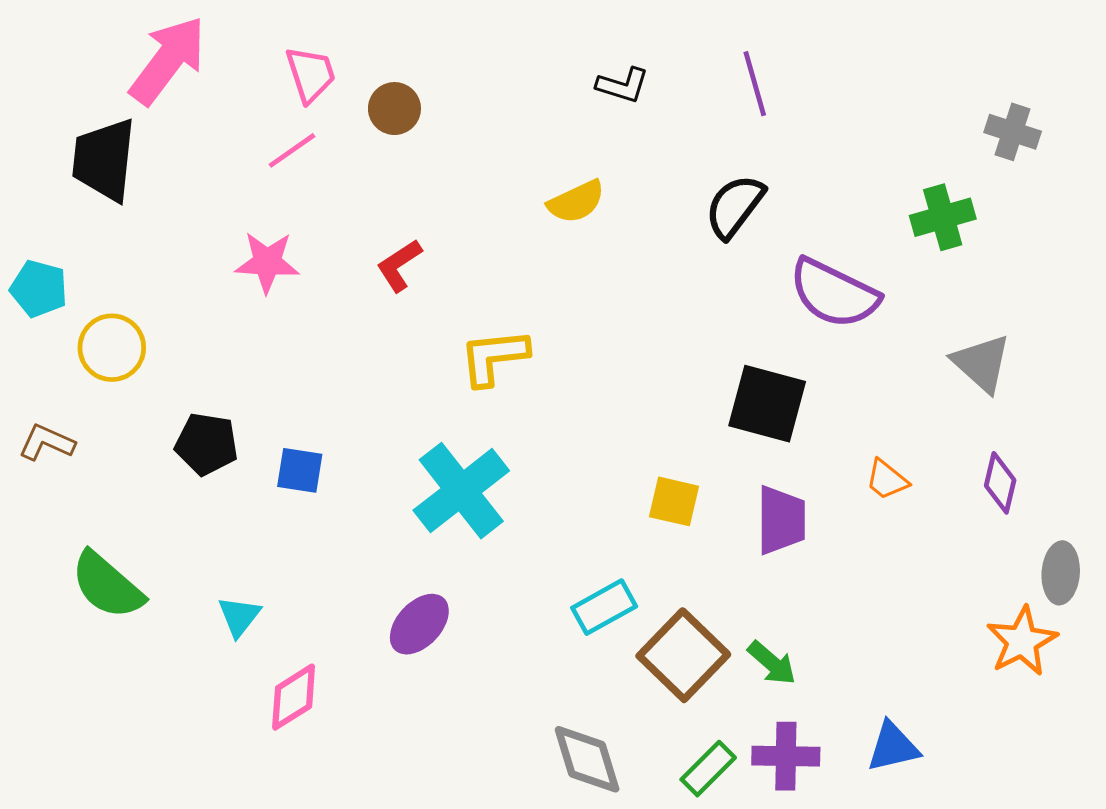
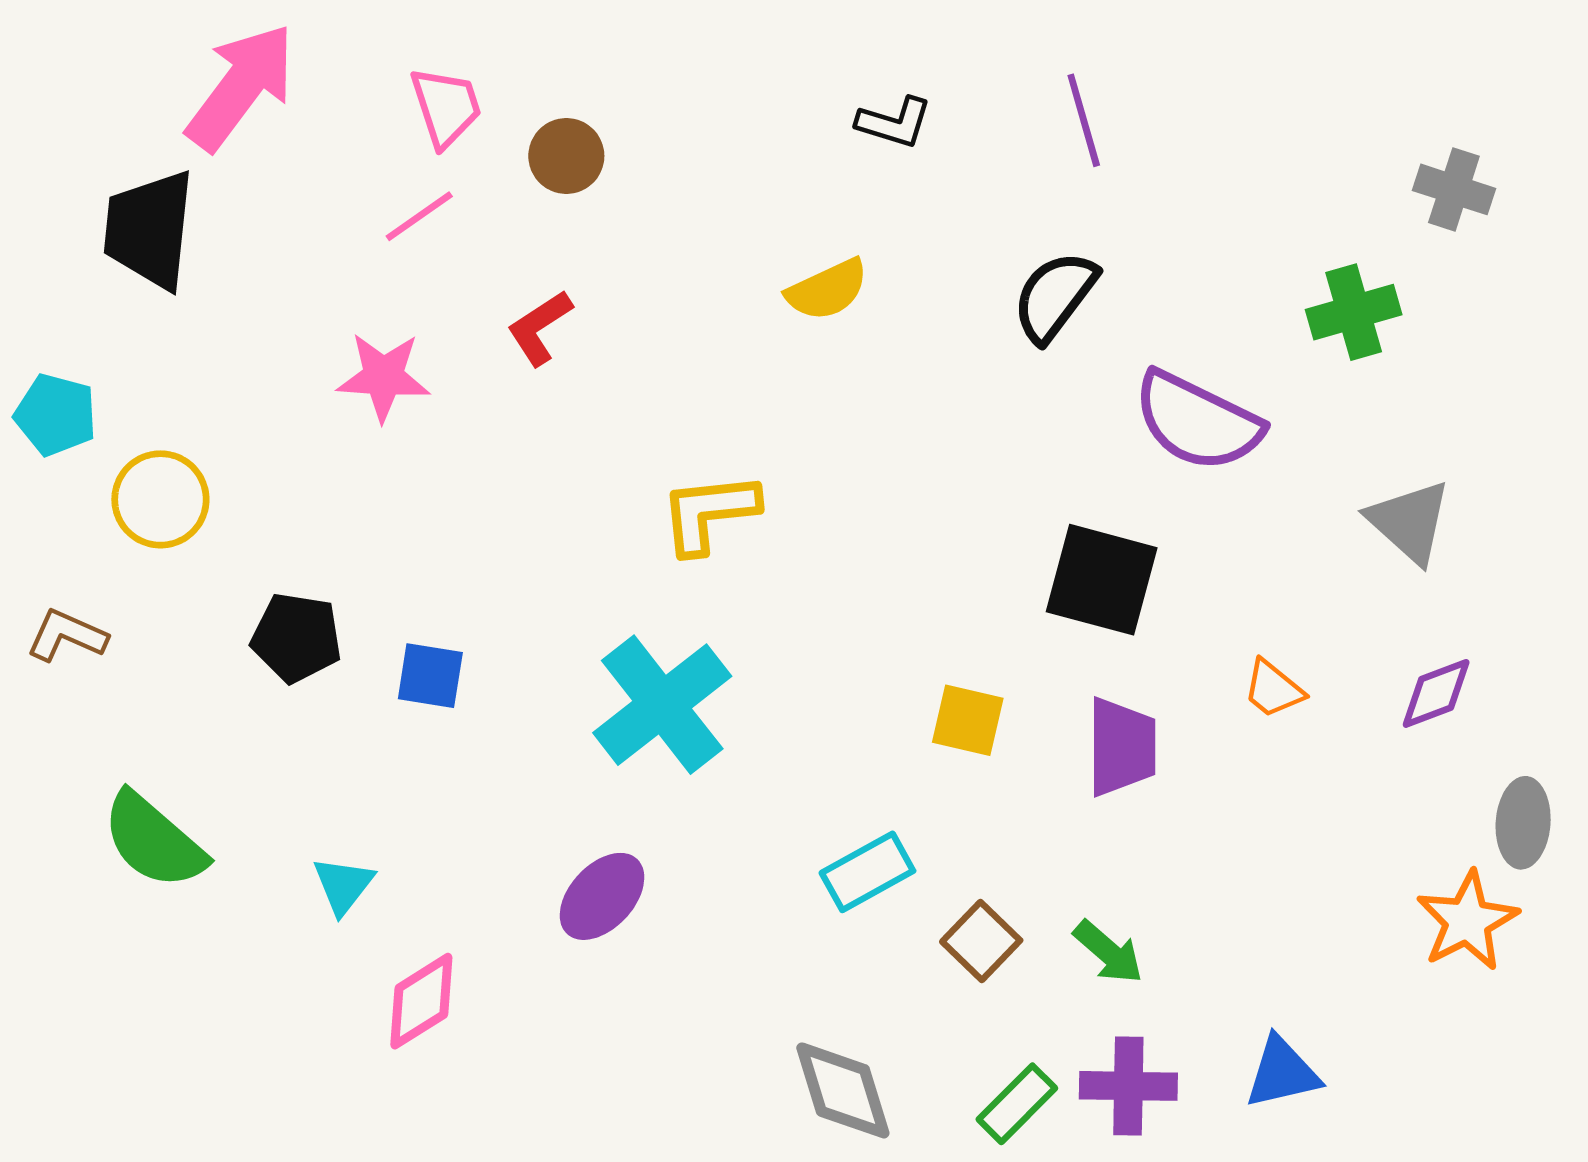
red L-shape: (399, 265) -> (540, 328), moved
purple diamond: (1000, 483) -> (1436, 693), turned 56
brown square: (683, 655) -> (981, 941), size x0.6

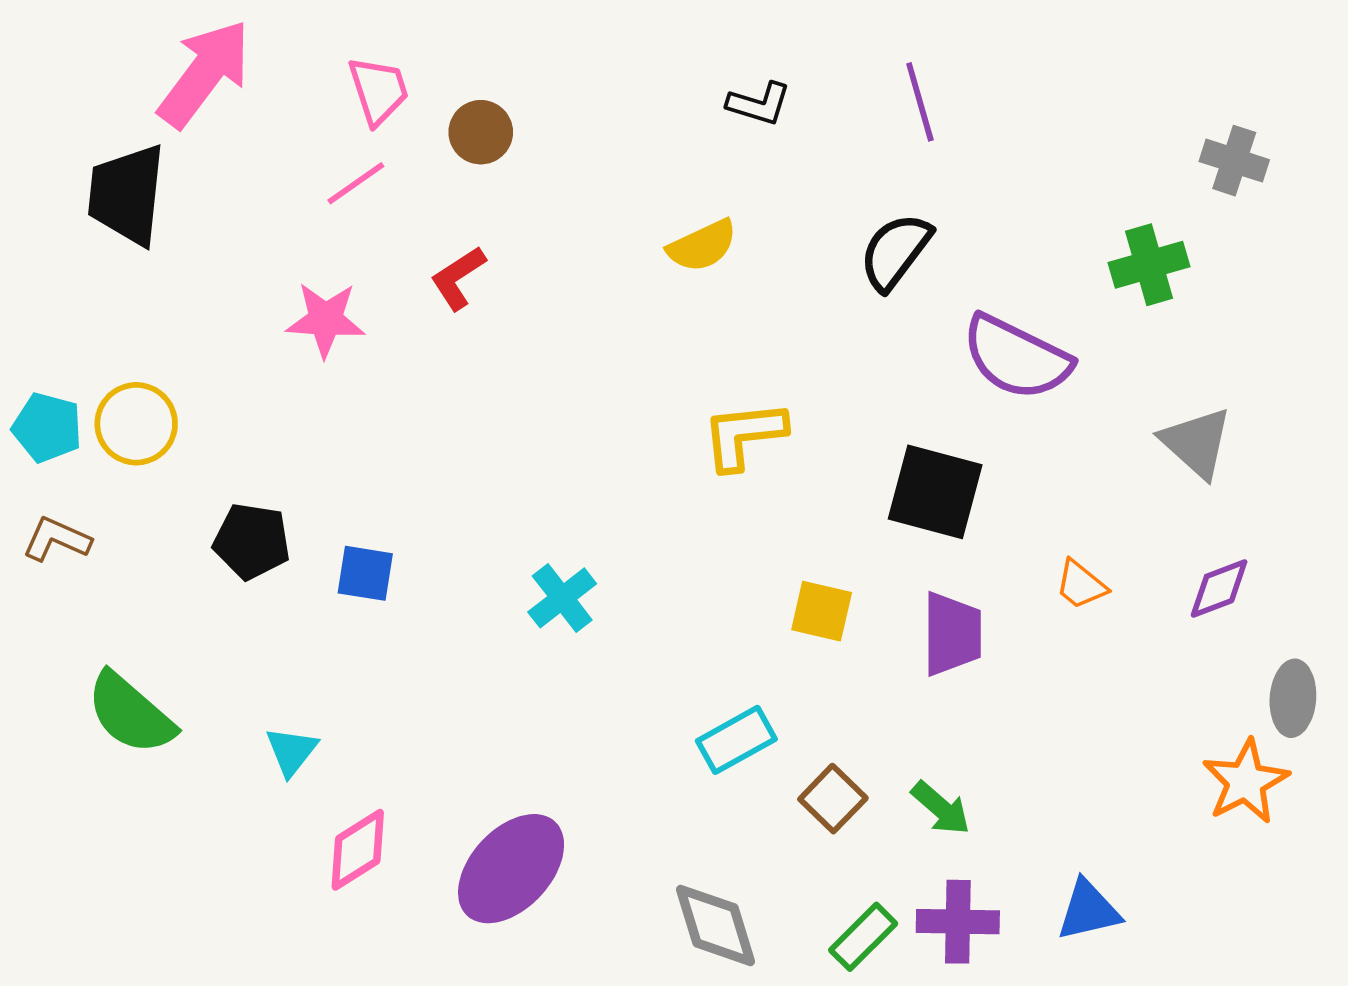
cyan pentagon: (56, 415) -> (47, 428), moved
yellow L-shape: (709, 513) -> (744, 435), moved
cyan cross: (662, 705) -> (562, 598), size x0.6
purple ellipse: (602, 896) -> (511, 869), moved, size x1.5

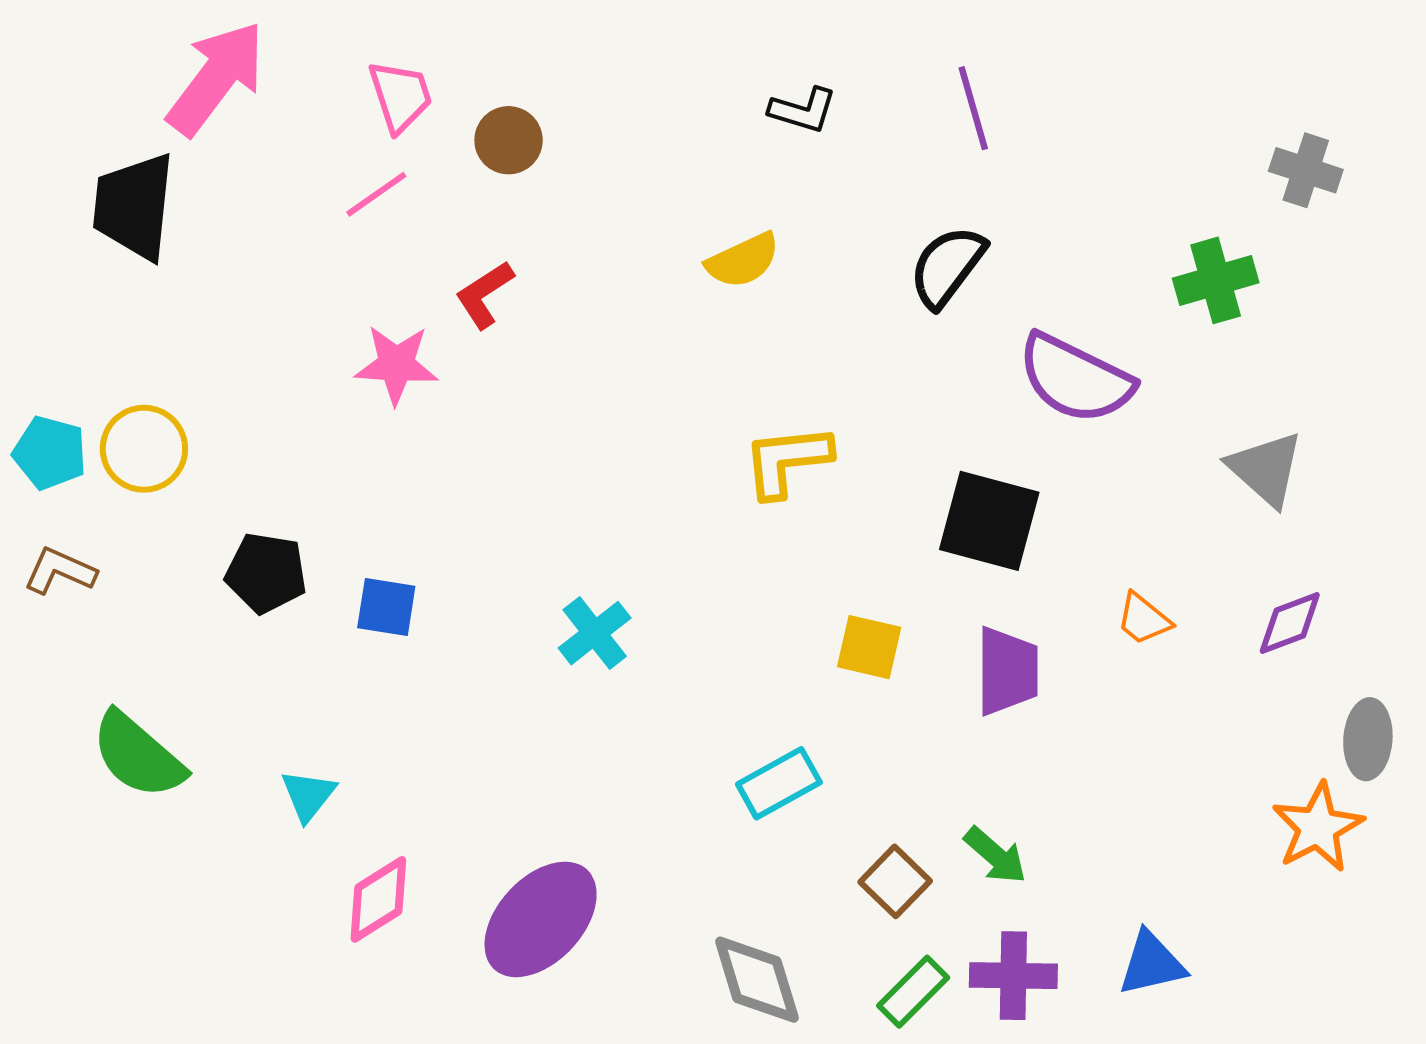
pink star: (325, 320) -> (396, 365), moved
brown square: (833, 799) -> (895, 881), moved

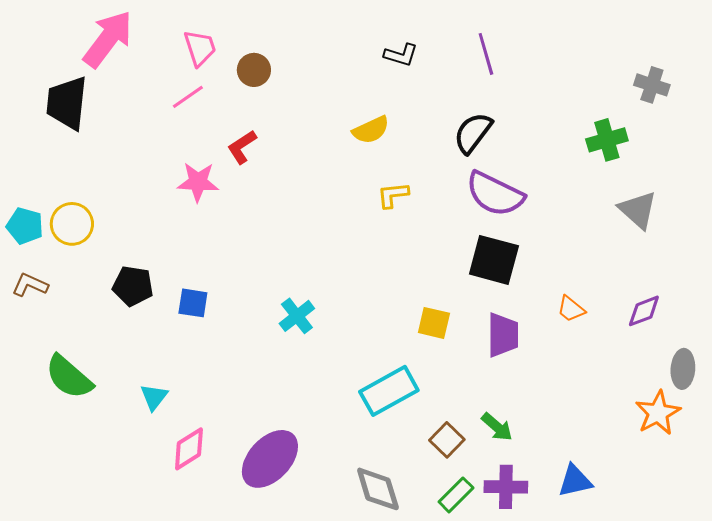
purple semicircle: (1075, 379) -> (495, 194), moved
yellow L-shape: (787, 461) -> (393, 195), moved, size x0.7
gray triangle: (1266, 469) -> (638, 210), moved
cyan rectangle: (779, 783) -> (389, 391), size x1.4

